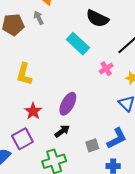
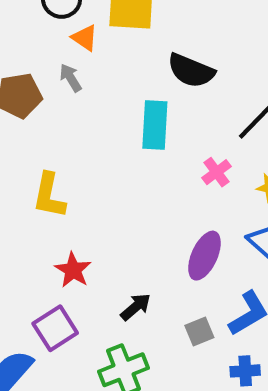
cyan rectangle: (78, 44) -> (155, 125), turned 55
purple ellipse: (68, 104) -> (204, 256), moved

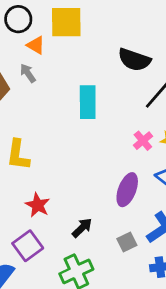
black semicircle: (191, 71) -> (134, 60), moved
pink cross: (217, 172) -> (143, 141), moved

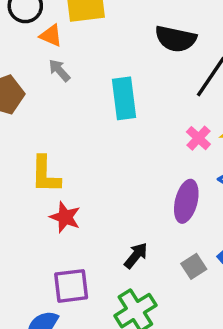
gray arrow: (28, 73) -> (59, 70), moved
red star: (38, 205) -> (65, 217), moved
purple square: (28, 246) -> (71, 286), turned 36

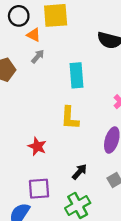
gray arrow: (59, 70) -> (38, 56), turned 80
yellow L-shape: (45, 175) -> (70, 118), moved

